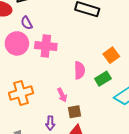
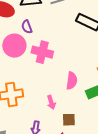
brown square: (74, 112) -> (69, 120), moved

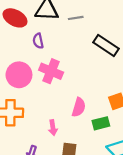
pink circle: (14, 46) -> (19, 75), moved

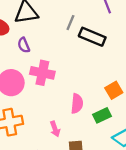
gray line: (76, 18) -> (70, 23), moved, turned -48

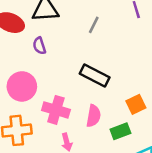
black rectangle: (92, 37) -> (95, 75), moved
pink cross: (42, 73) -> (56, 110), moved

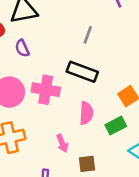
gray line: (94, 25) -> (88, 35), moved
pink cross: (56, 110) -> (46, 90), moved

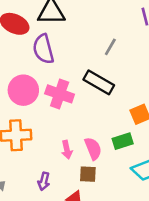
purple semicircle: (22, 48) -> (43, 49), size x1.6
pink semicircle: (86, 113) -> (93, 149), moved, turned -35

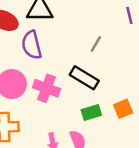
green rectangle: (123, 141) -> (91, 112), moved

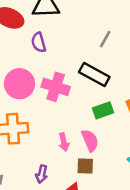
purple semicircle: (32, 45) -> (39, 42), size x0.7

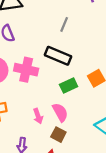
brown square: (85, 166) -> (58, 135), turned 32

